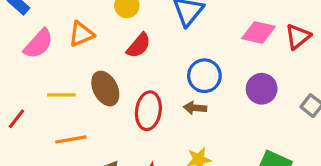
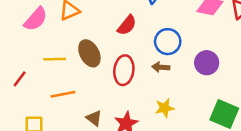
red semicircle: (139, 45) -> (127, 25), moved
purple circle: (262, 89) -> (207, 63), moved

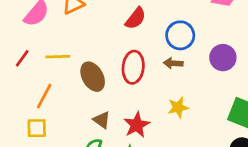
brown ellipse: (89, 53) -> (93, 77), moved
red line: (20, 79) -> (22, 58), moved
orange line: (63, 94) -> (44, 96), moved, turned -50

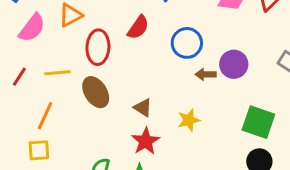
brown arrow: (173, 63) -> (206, 74), moved
red ellipse: (133, 67) -> (98, 47), moved
brown triangle: (102, 120) -> (143, 108), moved

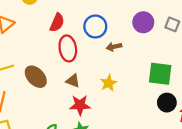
red ellipse: (98, 47) -> (68, 48), moved
purple circle: (234, 64) -> (143, 22), moved
red star: (146, 141) -> (80, 105), turned -30

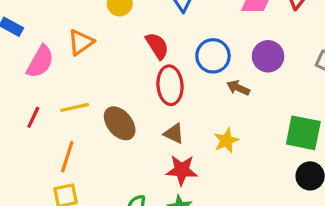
purple circle: (143, 22) -> (268, 56), moved
red semicircle: (57, 23) -> (157, 46), turned -60
brown arrow: (114, 47) -> (238, 88), turned 32

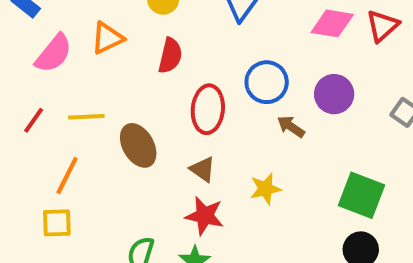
red semicircle: (157, 46) -> (170, 56), moved, turned 36

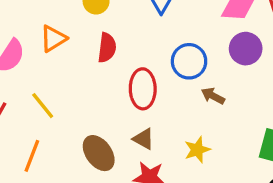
purple circle: (334, 94) -> (246, 49), moved
yellow line: (86, 117) -> (43, 106), turned 60
brown ellipse: (138, 145) -> (99, 153), moved

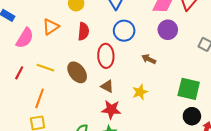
blue circle: (189, 61) -> (124, 31), moved
yellow line: (43, 106) -> (45, 68), turned -30
brown ellipse: (99, 153) -> (77, 72), moved

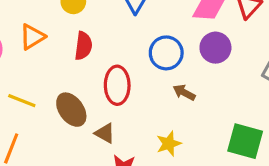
blue circle: (124, 31) -> (166, 53), moved
brown triangle: (107, 86) -> (105, 133), moved

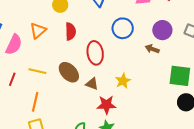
purple circle: (215, 48) -> (162, 30), moved
brown arrow: (184, 93) -> (152, 49), moved
yellow star: (169, 144) -> (123, 81), moved

